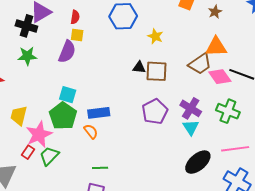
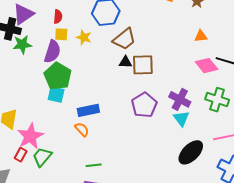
yellow star: (155, 36) -> (84, 37), moved
orange triangle: (216, 47) -> (201, 36), size x0.6
green star: (27, 56) -> (22, 44), moved
brown trapezoid: (200, 64) -> (124, 39), moved
green pentagon: (63, 116) -> (58, 76), moved

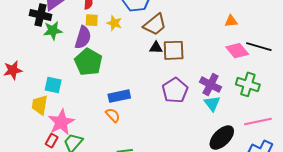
cyan square: (56, 94) -> (53, 85), moved

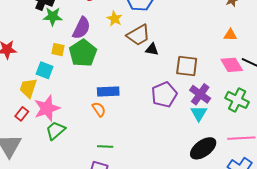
yellow square: (92, 20) -> (58, 50), moved
brown trapezoid: (155, 25) -> (138, 35), moved
brown square: (174, 50) -> (187, 66), moved
red rectangle: (52, 141) -> (22, 114), moved

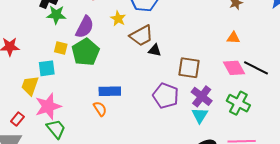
cyan square: (45, 70) -> (47, 68), turned -30
purple pentagon: (164, 95) -> (166, 96), turned -30
red rectangle: (22, 114) -> (17, 119), moved
green trapezoid: (55, 131) -> (56, 129), turned 90

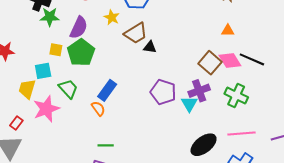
brown square: (189, 68) -> (210, 63), moved, turned 35
blue rectangle: (110, 91) -> (107, 90), turned -50
purple cross: (202, 96) -> (199, 91), turned 35
cyan triangle: (200, 115) -> (189, 104), moved
green trapezoid: (56, 129) -> (68, 89), moved

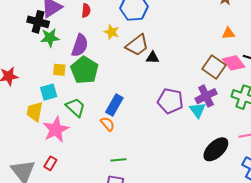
red rectangle: (16, 123) -> (50, 163), moved

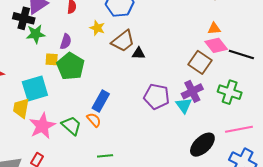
purple semicircle: (80, 45) -> (66, 42), size x0.7
pink diamond: (234, 63) -> (216, 45), moved
yellow square: (59, 70) -> (52, 59), moved
cyan square: (49, 92) -> (35, 88), size x1.5
green trapezoid: (75, 107) -> (71, 126), moved

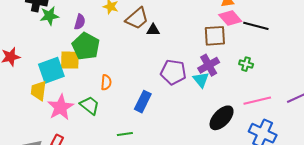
yellow square: (52, 59) -> (70, 60), moved, size x1.5
brown square: (200, 62) -> (215, 36), turned -35
green cross: (230, 92) -> (246, 64), size x0.6
blue rectangle: (101, 101) -> (143, 102), moved
orange semicircle: (94, 120) -> (106, 82), moved, turned 49

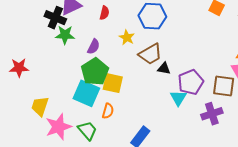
yellow square: (70, 60) -> (113, 83), moved
cyan square: (51, 70) -> (86, 93), moved, turned 32
purple pentagon: (173, 72) -> (191, 82), moved, turned 30
cyan triangle: (201, 80) -> (178, 98), moved

